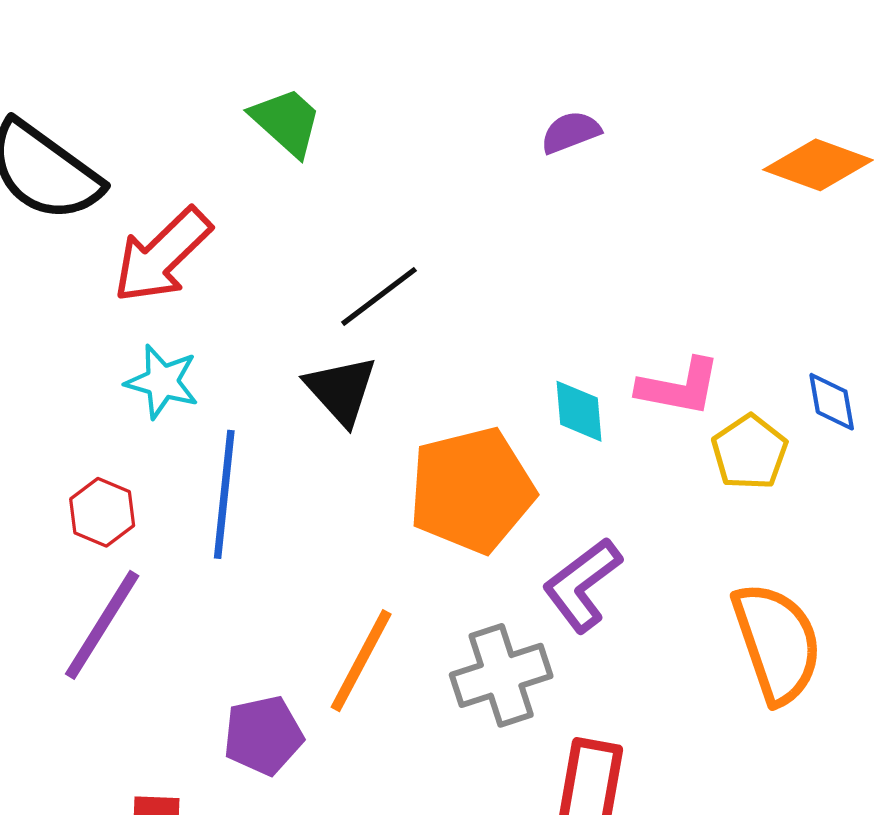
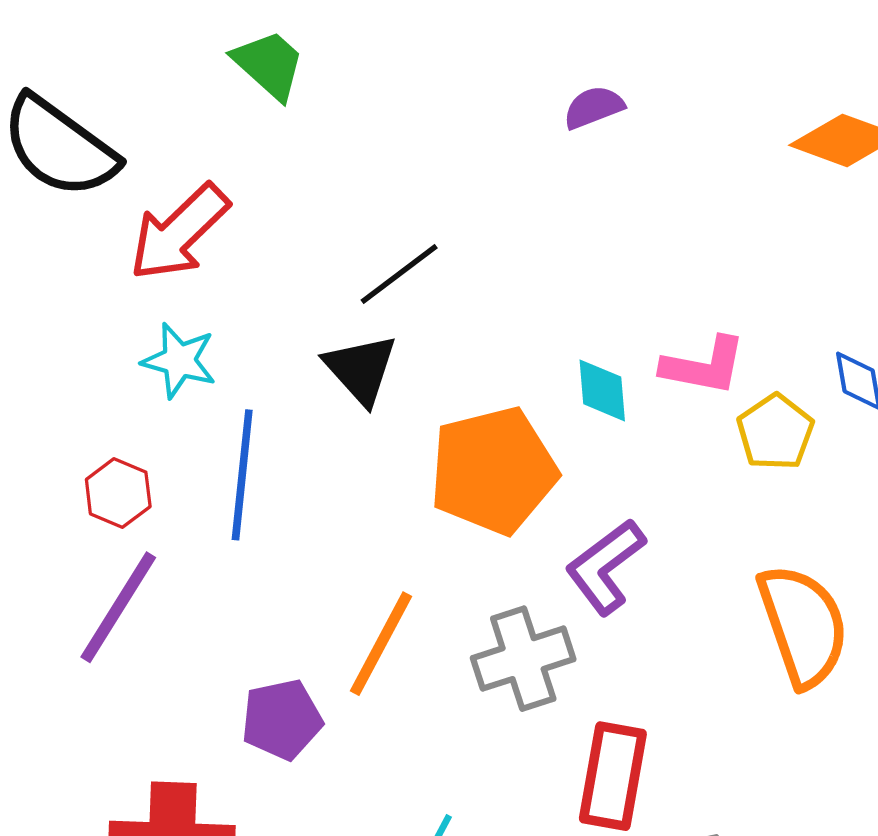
green trapezoid: (286, 122) -> (269, 65), moved

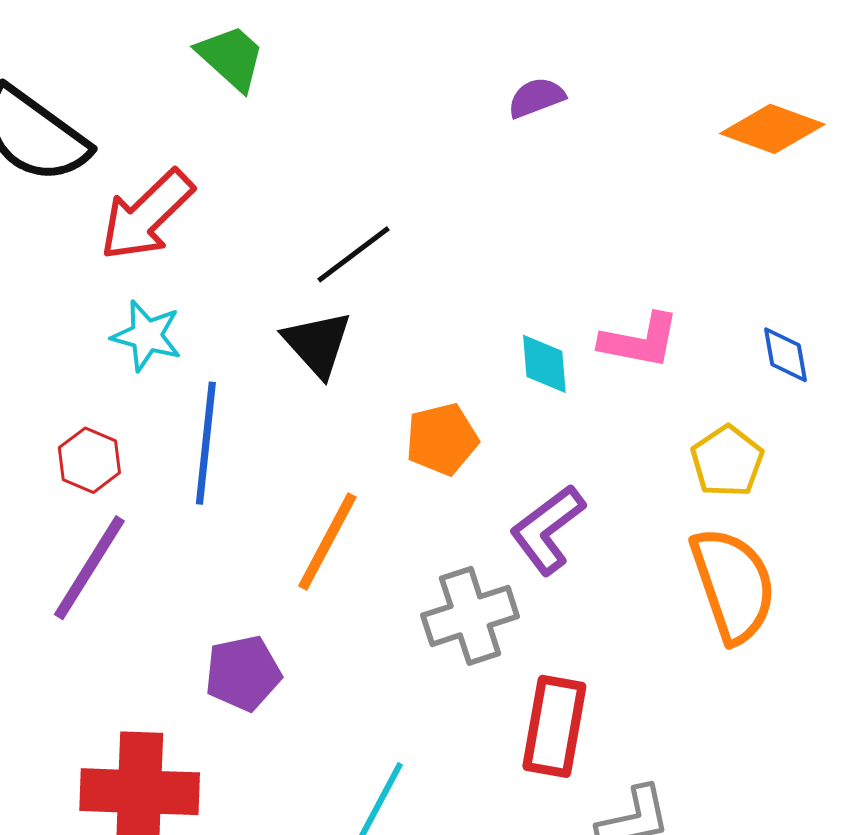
yellow pentagon: (775, 432) -> (727, 461), moved
orange pentagon: (493, 471) -> (442, 439), size x0.6
orange line: (381, 644) -> (327, 542), moved

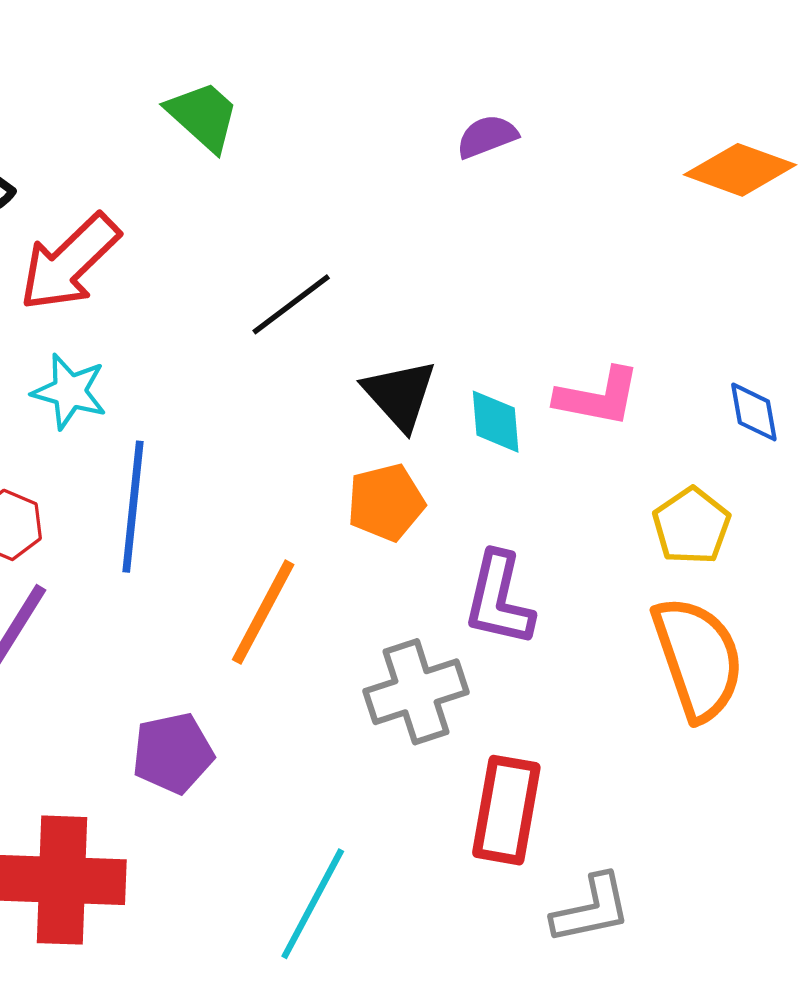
green trapezoid: (231, 57) -> (203, 116), moved
black triangle: (317, 344) -> (400, 395), moved
purple L-shape: (547, 530) -> (499, 599), turned -40

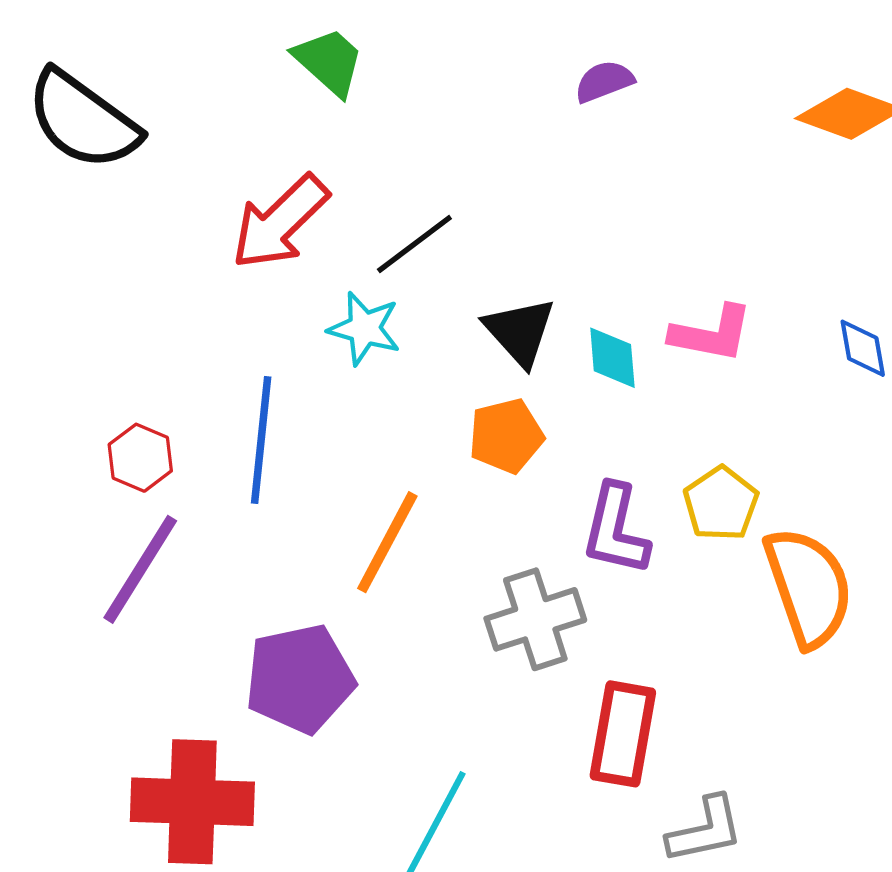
red arrow: (69, 262) -> (280, 222), moved
cyan star: (69, 391) -> (364, 328), moved
yellow pentagon: (691, 526) -> (721, 504), moved
purple pentagon: (173, 753) -> (300, 679), size x1.4

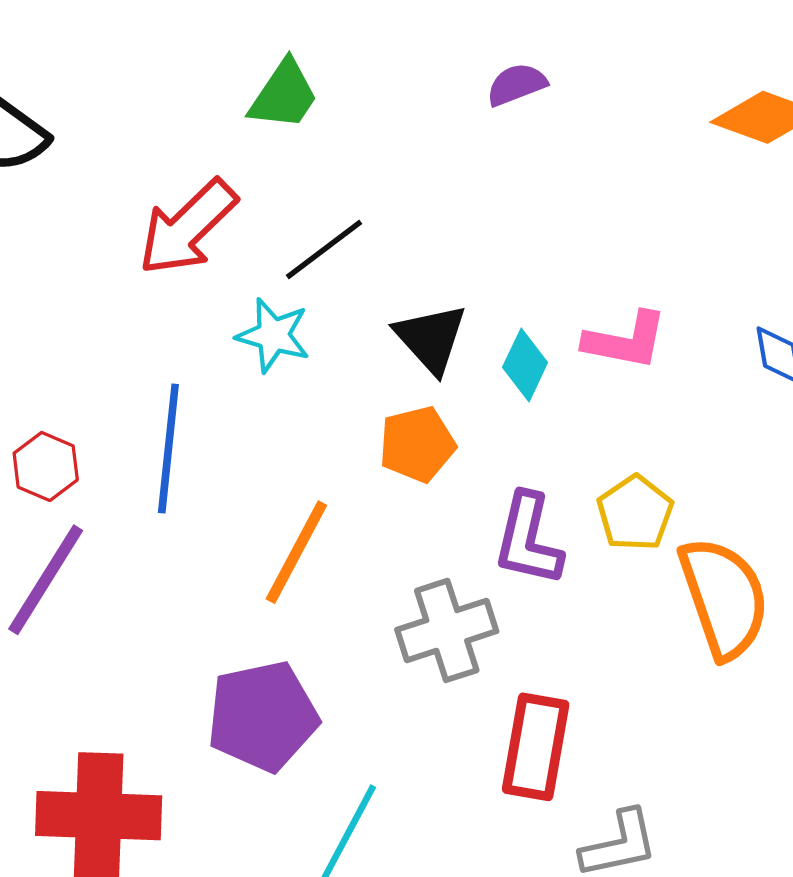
green trapezoid: (329, 62) -> (284, 95), moved, turned 82
cyan diamond: (612, 358) -> (525, 365), turned 30
purple pentagon: (300, 679) -> (263, 716), moved

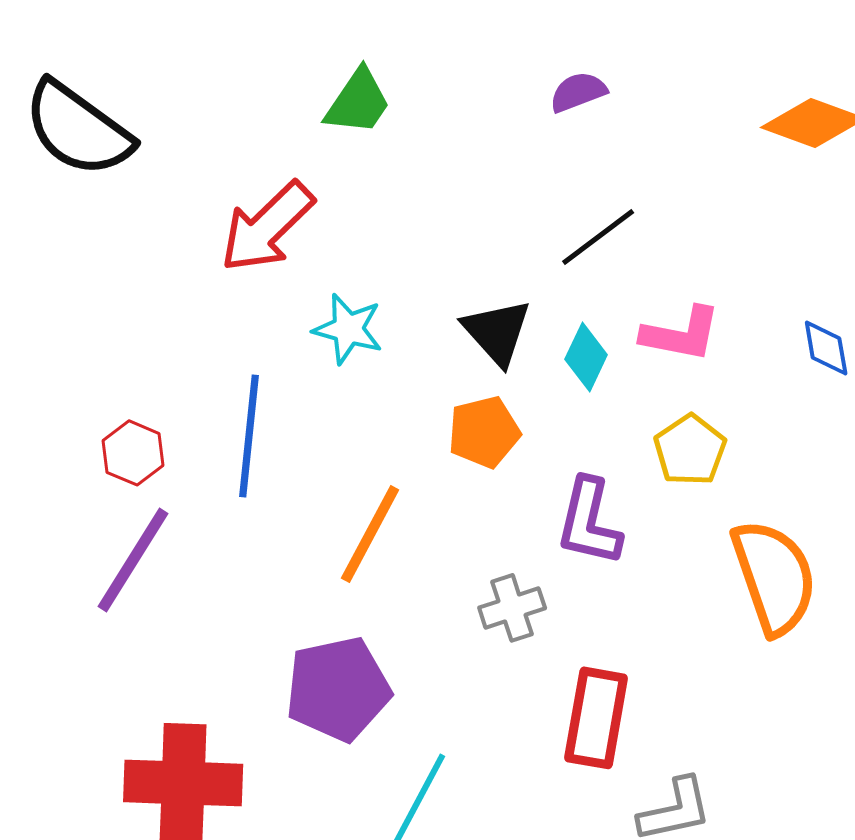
black line: (324, 250) -> (598, 237), moved
yellow pentagon: (635, 513) -> (690, 450), moved
gray cross: (447, 630) -> (512, 608), size x0.7

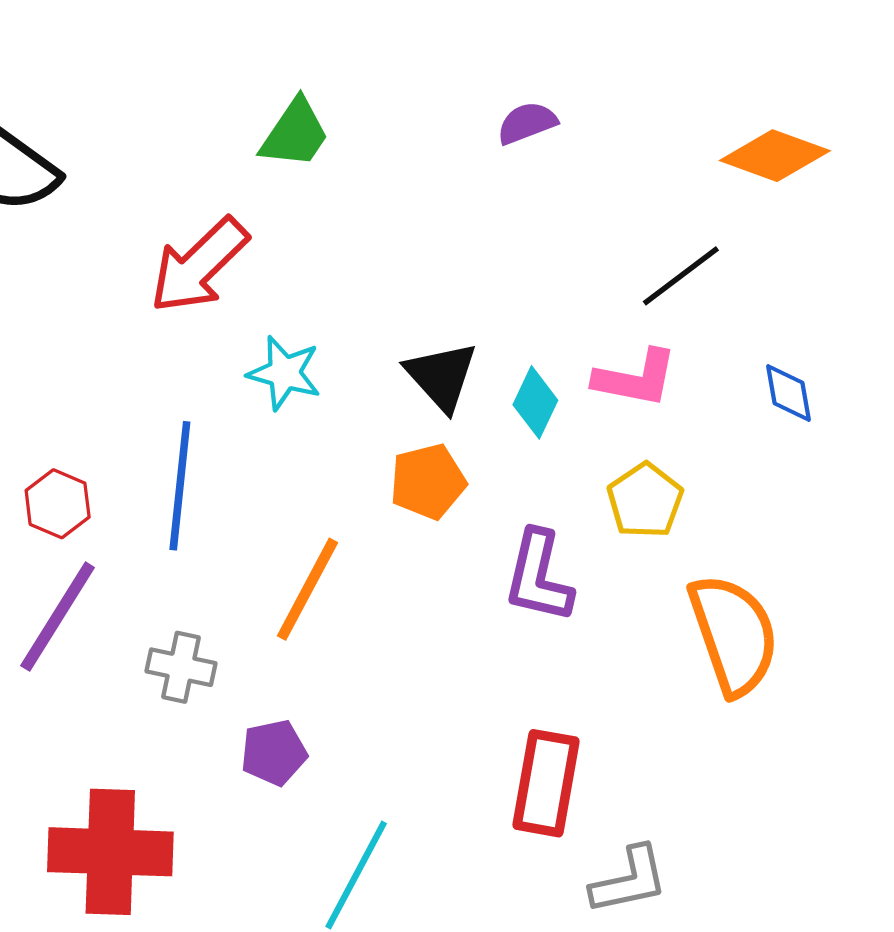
black line: (598, 237) -> (681, 276), moved
gray cross: (512, 608) -> (181, 667), moved, turned 30
purple pentagon: (338, 689) -> (274, 753), size x0.6

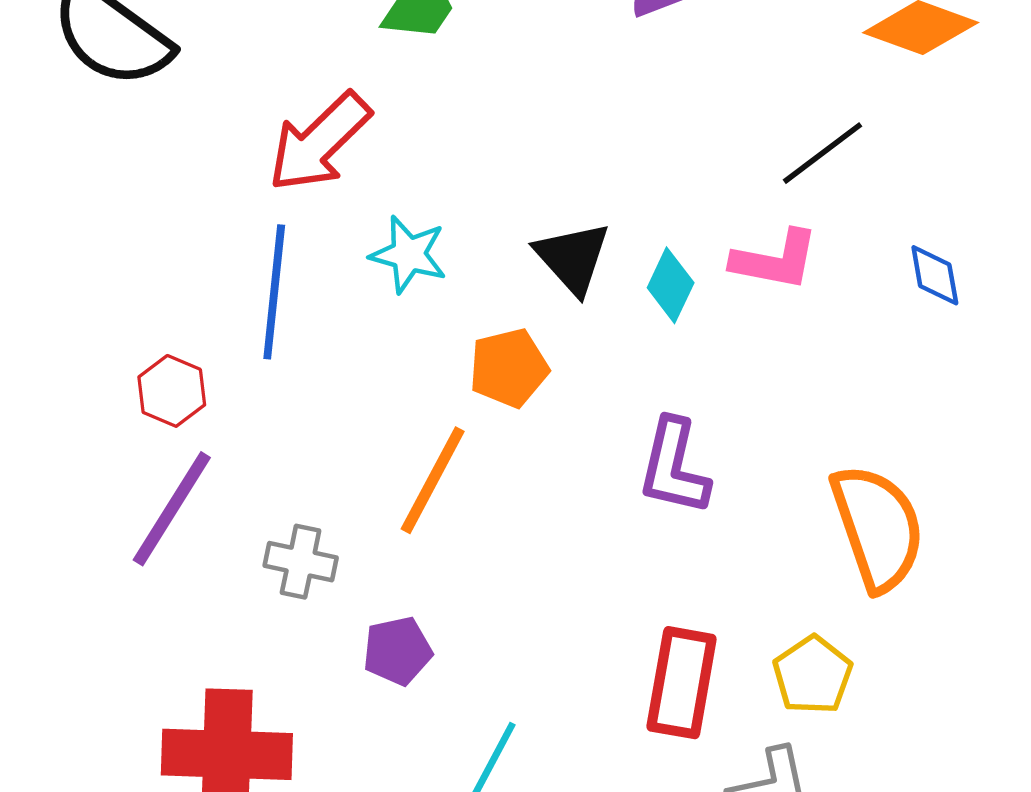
orange pentagon: (428, 482) -> (509, 368), moved
blue line: (180, 486) -> (274, 292), moved
yellow pentagon: (645, 501) -> (813, 675), moved

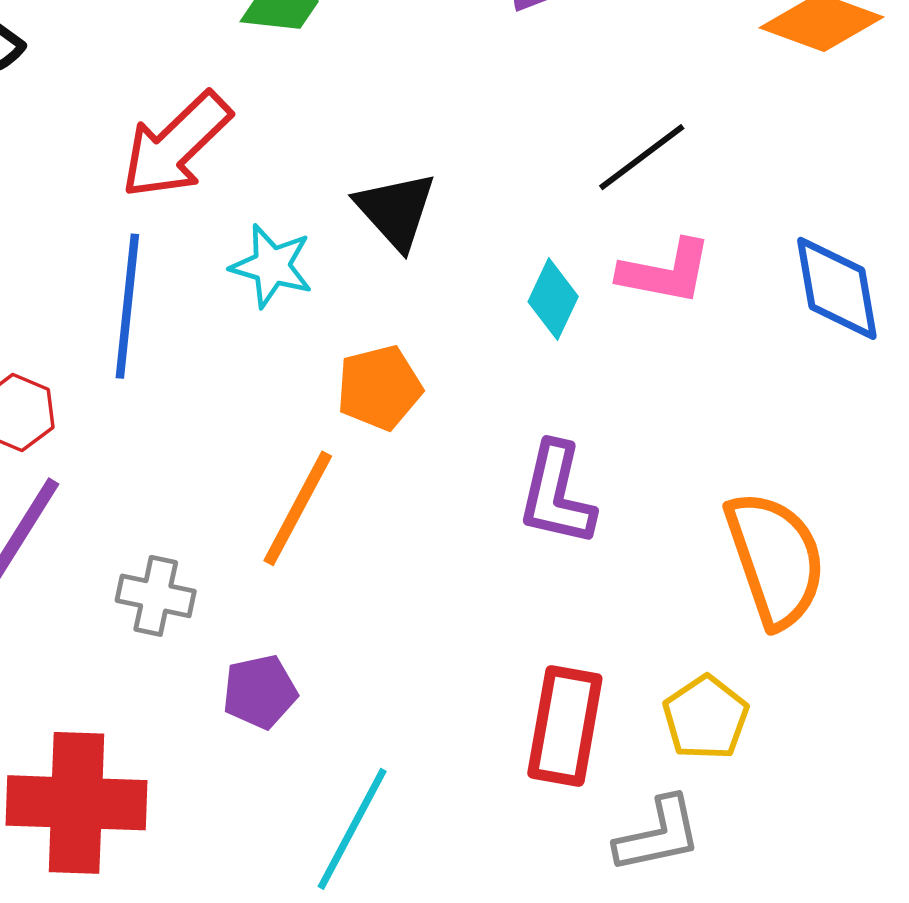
black line: (823, 153) -> (642, 157), moved
black triangle: (573, 258) -> (396, 210), moved
blue diamond: (935, 275) -> (837, 288), size x1.6

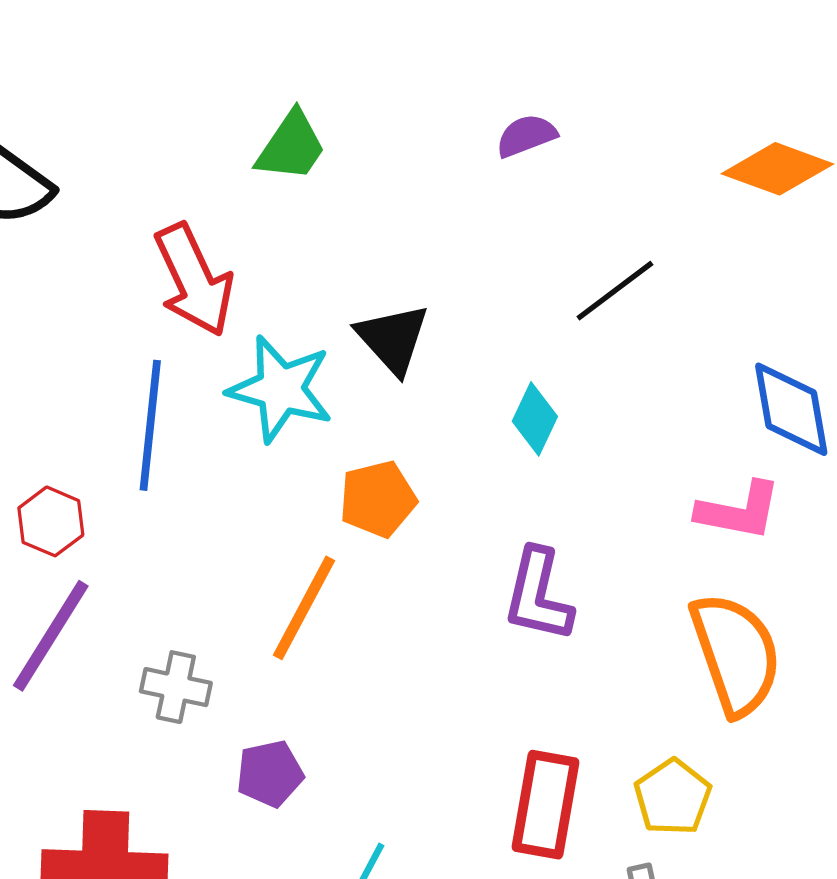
red arrow: (176, 145) -> (194, 280), turned -71
cyan star: (272, 266) -> (281, 389), size x1.4
pink L-shape: (665, 272) -> (739, 511), moved

